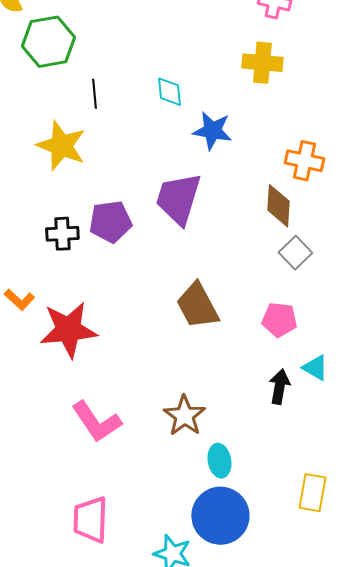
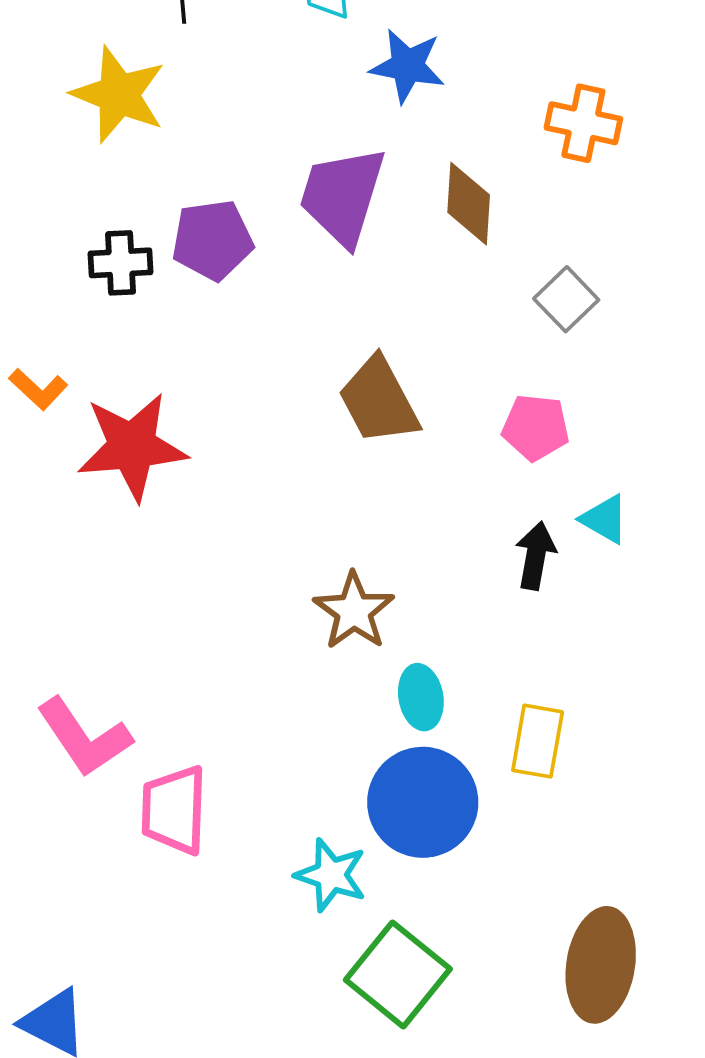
brown diamond: (278, 206) -> (469, 204), moved
pink L-shape: (96, 422) -> (84, 737), moved
yellow rectangle: (312, 493) -> (538, 741), moved

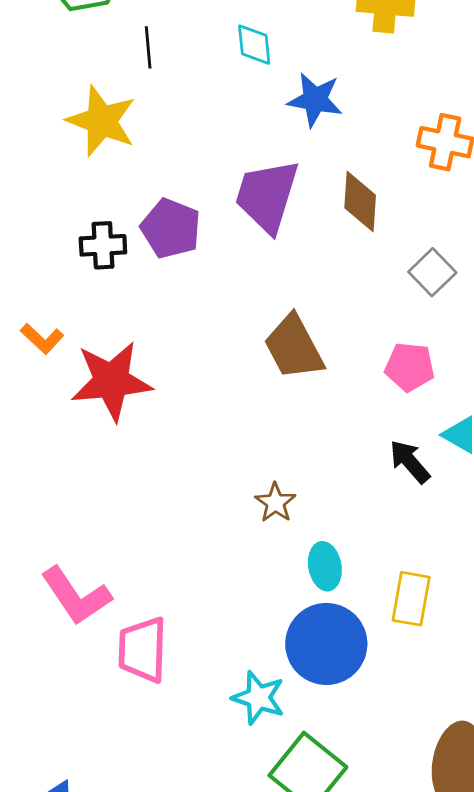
purple pentagon: (212, 240) -> (171, 228), turned 30
black arrow: (536, 556) -> (410, 462), turned -51
brown star: (354, 611) -> (275, 503), size x0.7

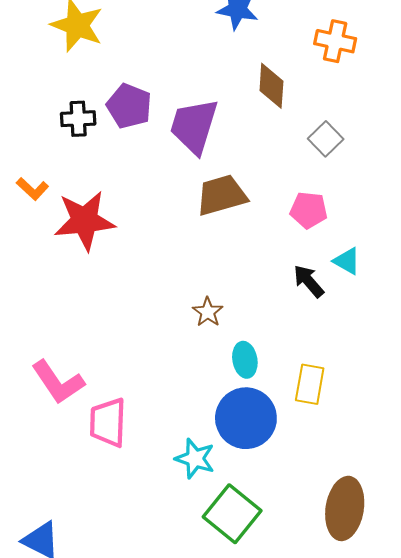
purple trapezoid: (267, 196) -> (194, 126), moved
brown trapezoid: (294, 347) -> (222, 195), turned 102

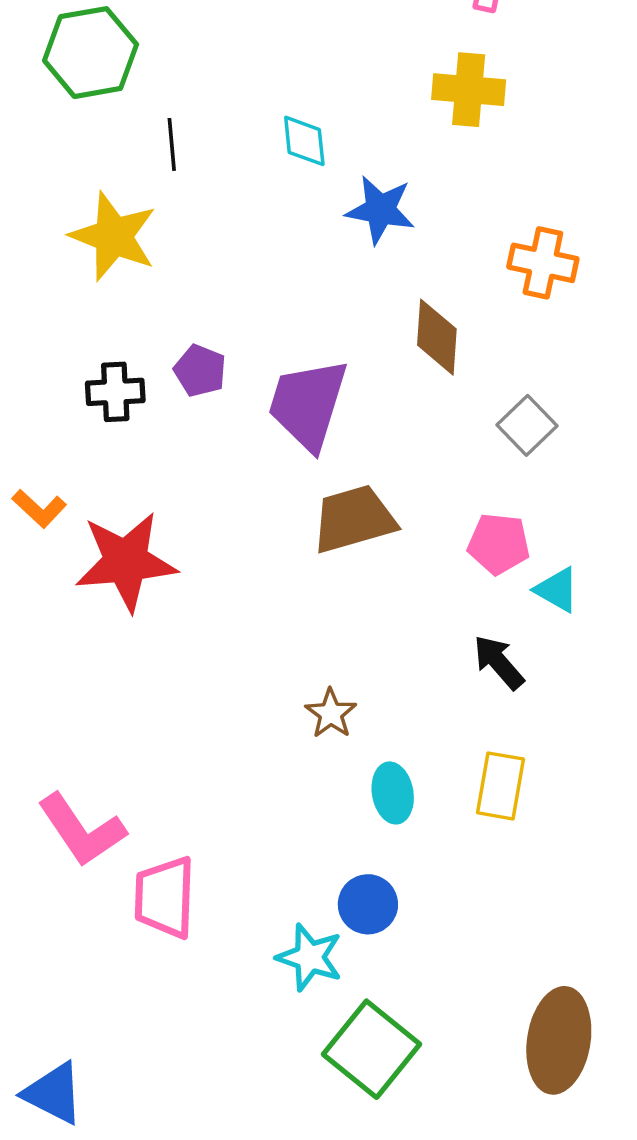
purple pentagon: (129, 106) -> (200, 371), size x0.7
cyan triangle: (347, 261) -> (557, 590), moved
yellow rectangle: (310, 384) -> (500, 786), moved
blue circle: (246, 418) -> (368, 904), moved, size x0.6

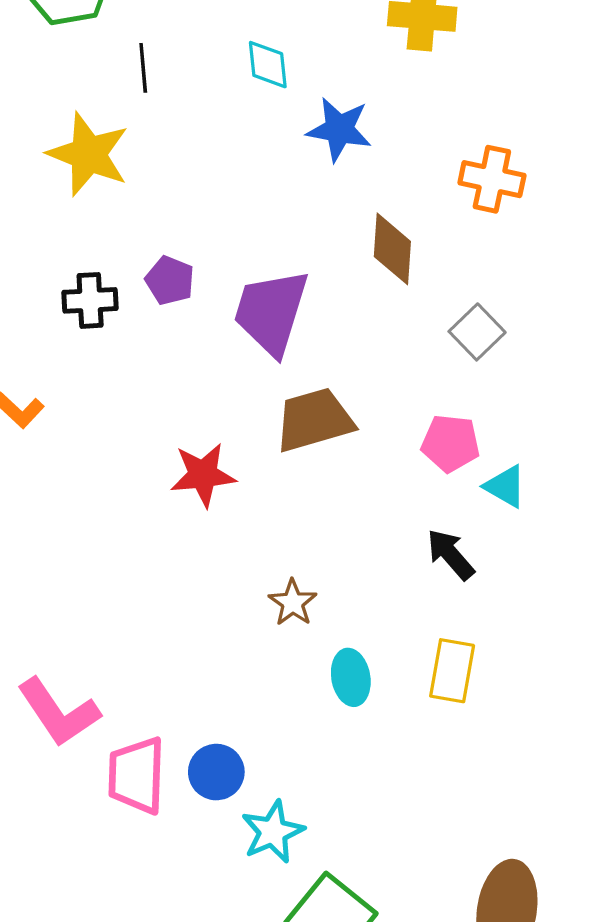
red star: (126, 561) -> (203, 475), moved, size x0.7
blue circle: (368, 904) -> (216, 772), moved
cyan star: (310, 957) -> (273, 832), turned 30

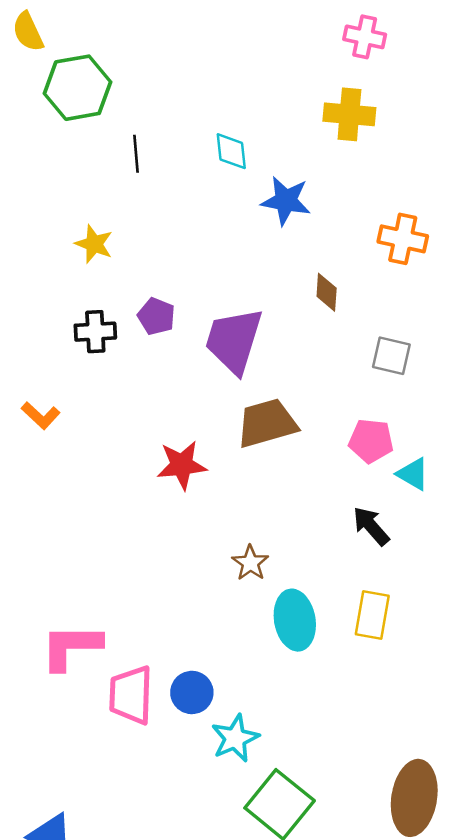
yellow star: (88, 154) -> (94, 244), moved, size x0.6
brown diamond: (392, 249) -> (327, 292), size x0.7
gray square: (477, 332) -> (391, 356), turned -33
cyan ellipse: (351, 677) -> (295, 620), size x1.4
pink L-shape: (59, 712) -> (71, 647), turned 124

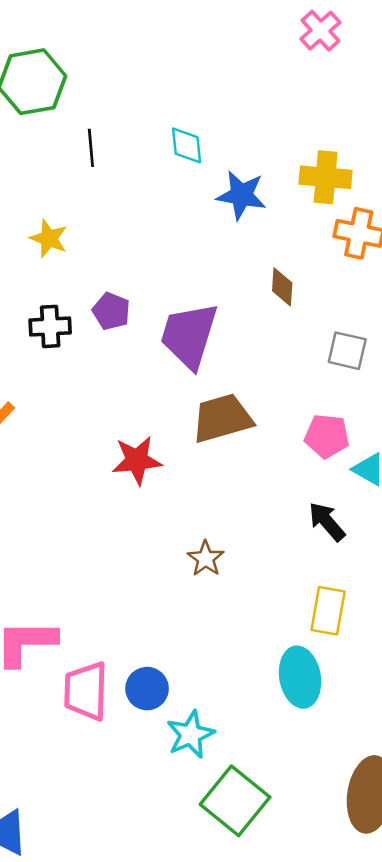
pink cross: (365, 37) -> (320, 31), turned 36
yellow cross: (349, 114) -> (326, 177), moved
cyan ellipse: (295, 620) -> (300, 677), moved

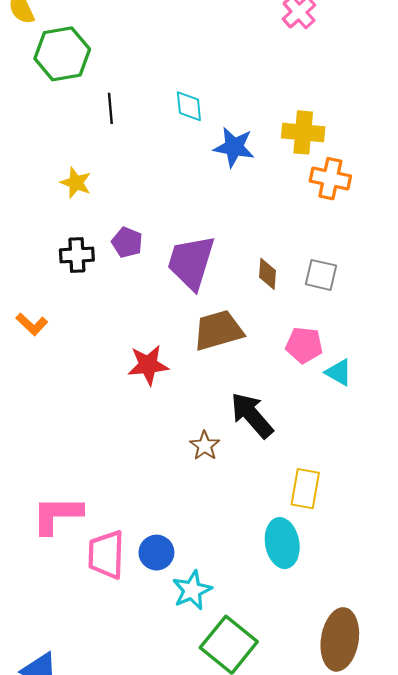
brown diamond: (282, 287) -> (268, 274), moved
black arrow: (327, 522) -> (252, 415), moved, size x1.4

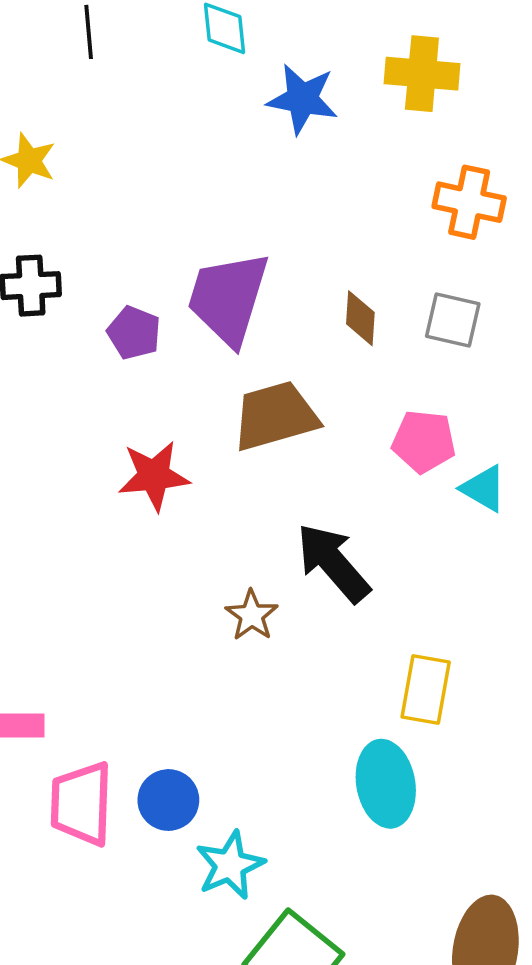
orange cross: (330, 179) -> (469, 202), moved
purple pentagon: (127, 242) -> (134, 333), moved

